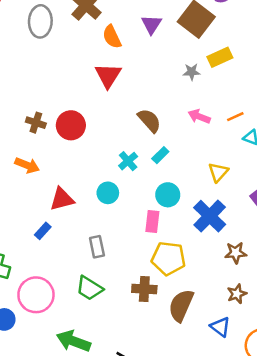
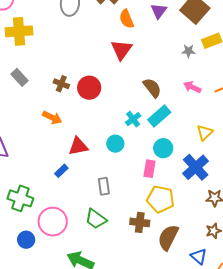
cyan rectangle: (160, 155) -> (159, 116), size x1.6

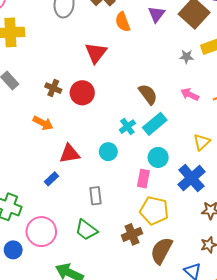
red triangle: (121, 50) -> (96, 53), moved
brown cross: (140, 222) -> (132, 234), turned -30

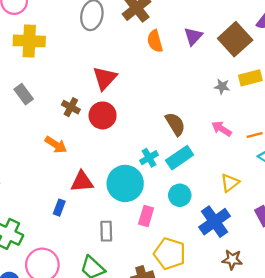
red triangle: (96, 53) -> (105, 78), moved
cyan circle: (108, 152) -> (125, 183), size x1.8
blue rectangle: (51, 179) -> (59, 208), turned -32
pink rectangle: (143, 179) -> (146, 216), moved

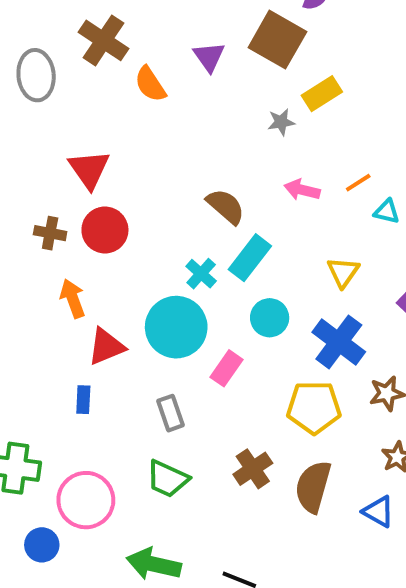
orange arrow: (56, 145) -> (73, 299), moved, turned -125
pink rectangle: (146, 216) -> (226, 368), turned 36
yellow pentagon: (170, 254) -> (314, 407), moved

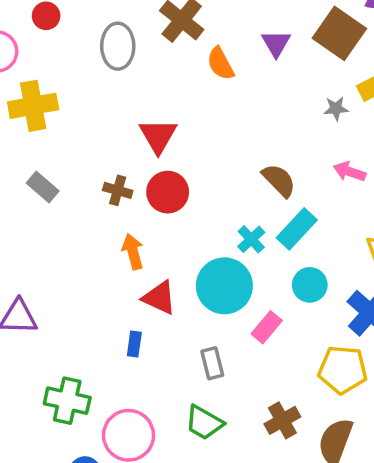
red triangle: (106, 346) -> (159, 298), turned 42

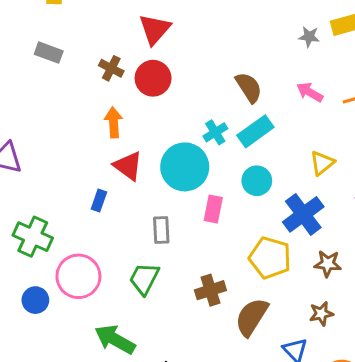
gray rectangle: (43, 187) -> (49, 53), turned -32
pink rectangle: (267, 327) -> (213, 209), turned -40
green trapezoid: (204, 423) -> (144, 279), turned 76

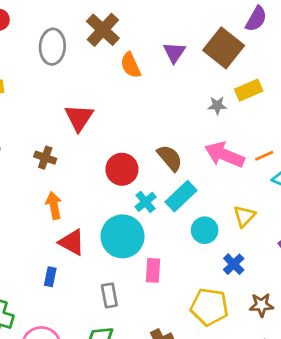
red circle: (153, 78) -> (122, 169), moved
pink arrow: (310, 92) -> (225, 155), size x1.6
cyan circle: (257, 181) -> (205, 230), moved
blue cross: (303, 214) -> (234, 264), size x0.6

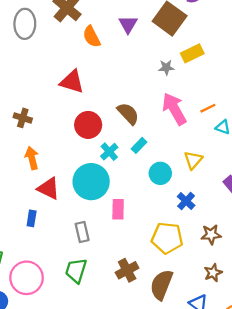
red triangle: (79, 118) -> (72, 82), moved, turned -44
pink arrow: (225, 155) -> (174, 109), turned 40
cyan rectangle: (181, 196) -> (139, 145), size x0.6

